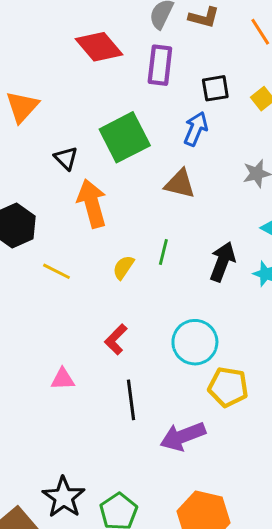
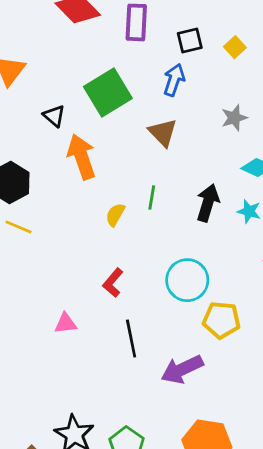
brown triangle: (180, 184) -> (163, 132), turned 36
yellow line: (56, 271) -> (19, 227), moved

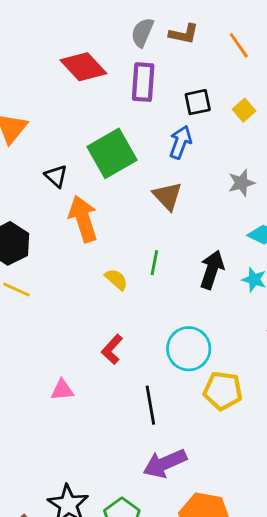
yellow semicircle: (115, 215) -> (116, 279), turned 100
black line: (131, 338) -> (150, 405), moved
purple arrow: (182, 369) -> (165, 463), moved

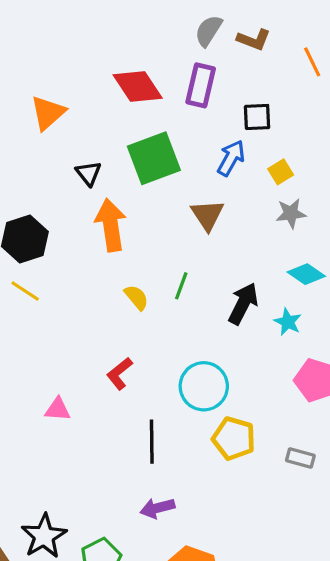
red diamond: (83, 67) -> (138, 86), moved
yellow square: (244, 110) -> (281, 172), moved
purple arrow: (165, 463) -> (157, 508), size x0.7

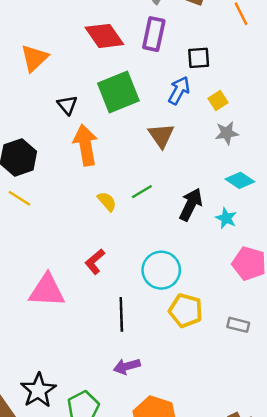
green line: (181, 286) -> (142, 192), turned 40
pink triangle: (58, 409) -> (47, 291), size x1.8

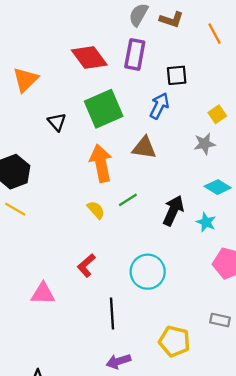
yellow square: (218, 101) -> (217, 114), moved
brown triangle: (161, 136) -> (144, 148), turned -45
orange arrow: (86, 145) -> (101, 163), moved
pink triangle: (47, 291) -> (43, 294), size x0.7
yellow pentagon: (186, 311) -> (174, 341), moved

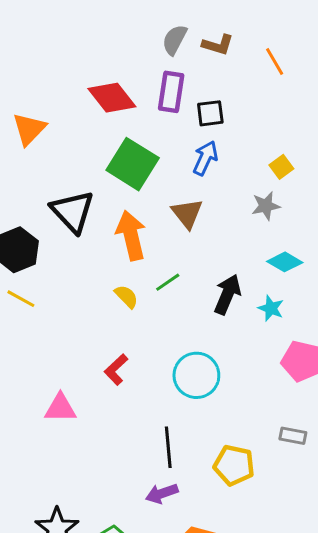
black square: (177, 75) -> (210, 113), moved
green square: (104, 109) -> (133, 164), turned -33
black triangle: (57, 122) -> (73, 211), moved, size x1.8
brown triangle: (144, 148) -> (187, 213), turned 45
black line: (112, 313) -> (168, 447), moved

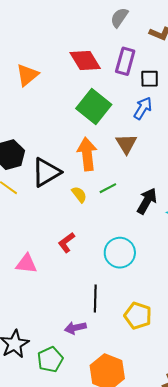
gray semicircle: (175, 40) -> (119, 18), moved
black triangle: (73, 211) -> (46, 172), moved, turned 36
purple arrow: (162, 494) -> (75, 328), moved

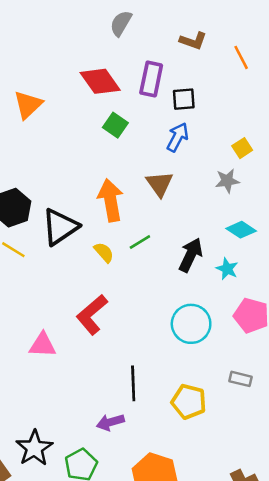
gray semicircle: (119, 18) -> (121, 23), moved
green square: (94, 106) -> (115, 125), moved, size x0.6
red L-shape: (67, 243) -> (92, 315), size x1.5
cyan circle: (120, 253) -> (191, 324), moved

